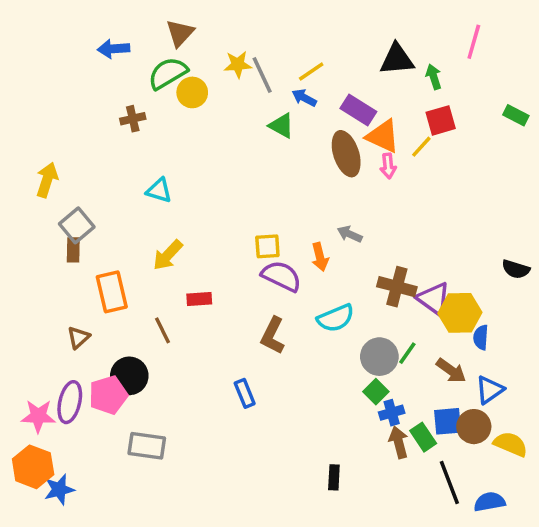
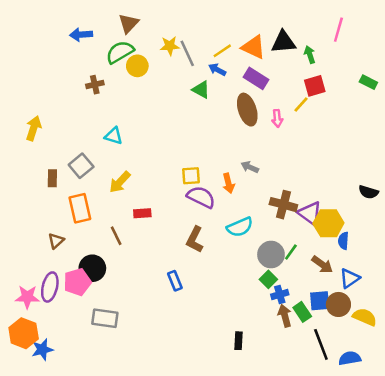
orange triangle: (383, 136) -> (253, 47), moved
gray square: (77, 225) -> (81, 166), moved

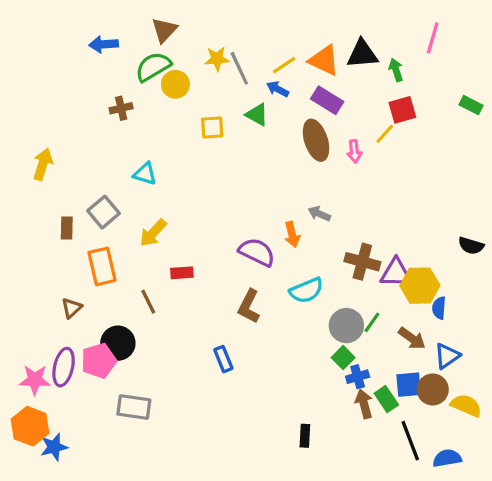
yellow square: (191, 176) -> (212, 127), moved
purple triangle: (310, 213) -> (396, 273), turned -35

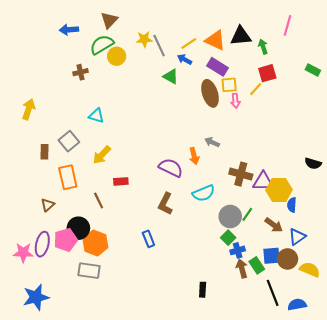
yellow square: (212, 127) -> (229, 85), moved
orange hexagon: (30, 426) -> (95, 243), moved
blue star: (54, 447) -> (36, 297), size x1.4

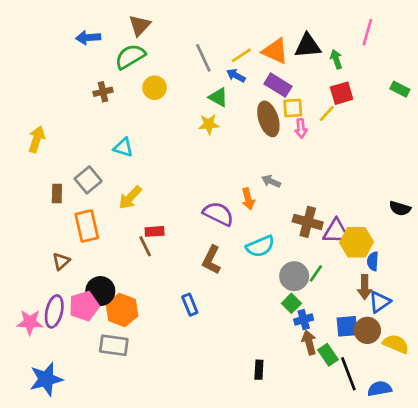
yellow star: (144, 39) -> (209, 124), moved
yellow circle: (117, 56) -> (155, 88), moved
brown line: (99, 201) -> (145, 246), moved
brown arrow: (274, 225) -> (365, 287), moved, turned 54
green rectangle: (257, 265) -> (328, 355), moved

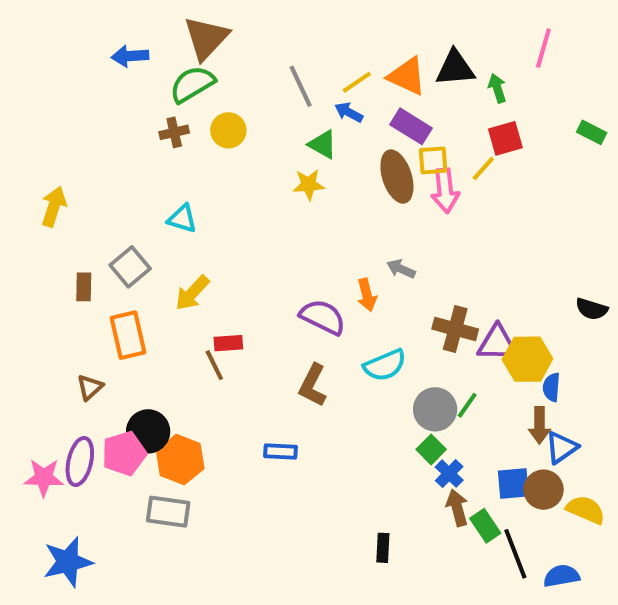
brown triangle: (140, 25) -> (206, 38), size x1.4
brown cross: (103, 92) -> (174, 132), moved
pink arrow: (301, 128) -> (445, 191), size x1.5
blue rectangle: (190, 305) -> (281, 451), turned -65
blue cross: (304, 320) -> (449, 474), turned -30

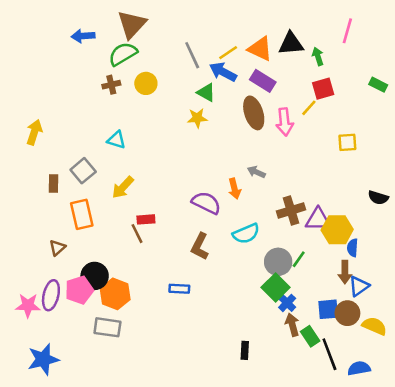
blue arrow: (349, 112) -> (223, 72), size x1.5
yellow square: (433, 160) -> (347, 142), moved
brown cross: (455, 329) -> (291, 210), turned -32
green square: (431, 449) -> (276, 287), size x1.5

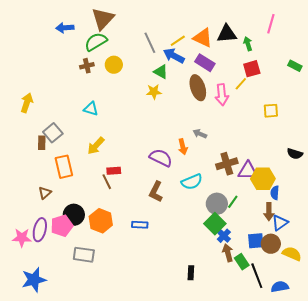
gray square: (83, 171) -> (53, 133), moved
orange hexagon: (115, 294) -> (101, 221), moved

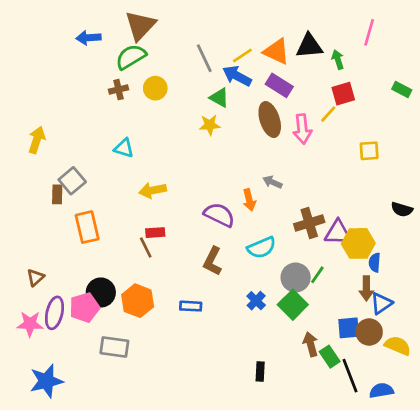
yellow arrow: (96, 146) -> (153, 190), moved, turned 36
brown triangle: (45, 193) -> (35, 278), moved
blue cross: (224, 236) -> (256, 301), moved

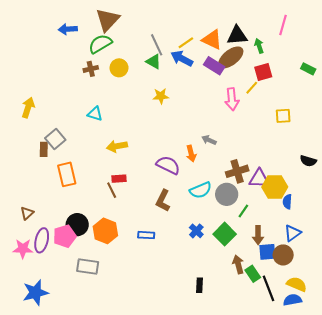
green triangle: (219, 98) -> (153, 62), moved
brown ellipse: (270, 120) -> (231, 57), moved, turned 70
gray circle: (296, 278) -> (227, 194), moved
brown arrow: (366, 288) -> (258, 235), moved
yellow semicircle: (398, 346) -> (297, 284), moved

